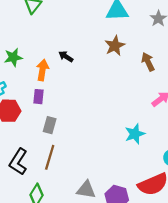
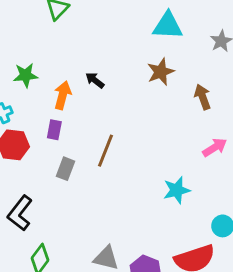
brown line: (50, 157) -> (106, 151), moved

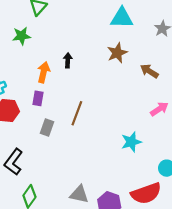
green star: (26, 75) -> (21, 36), moved
black arrow: (95, 80) -> (68, 60), turned 56
brown arrow: (203, 97) -> (149, 71), turned -36

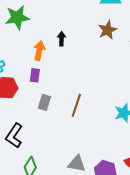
green star: (21, 36) -> (17, 17), size x1.4
brown line: (77, 113) -> (76, 105), moved

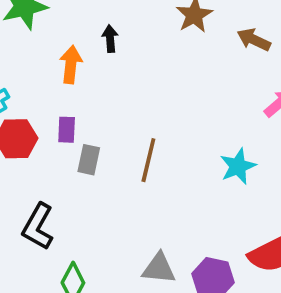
purple rectangle: (35, 75) -> (67, 130), moved

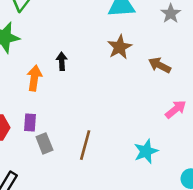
gray rectangle: (89, 160) -> (44, 143), turned -36

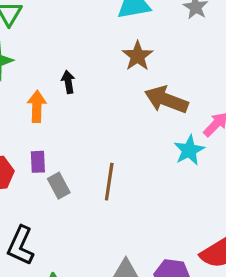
brown arrow: (160, 65) -> (166, 100), moved, size x1.5
cyan star: (146, 151) -> (189, 150), moved

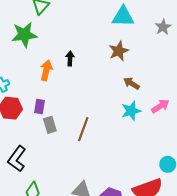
brown arrow: (166, 100) -> (131, 83), size x0.6
cyan star: (189, 150) -> (131, 111), moved

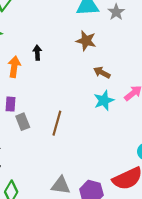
gray star: (163, 27) -> (116, 12), moved
brown star: (119, 51) -> (86, 41), turned -30

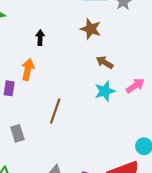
orange arrow: (14, 67) -> (28, 69), moved
gray rectangle: (23, 122) -> (17, 133), moved

